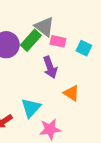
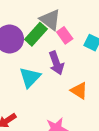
pink rectangle: (58, 41) -> (65, 35), turned 42
cyan triangle: (31, 108) -> (30, 77), moved

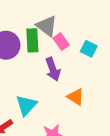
green rectangle: (36, 34) -> (32, 40), turned -45
cyan triangle: (30, 77) -> (26, 105), moved

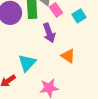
cyan square: (89, 49) -> (79, 16), turned 32

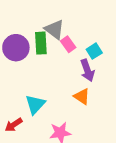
purple arrow: (49, 33) -> (87, 70), moved

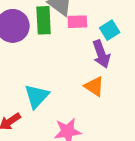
pink rectangle: (68, 44) -> (77, 22), turned -56

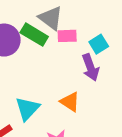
green rectangle: (44, 20) -> (34, 35), turned -56
orange triangle: (94, 86) -> (70, 102), moved

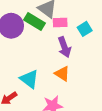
purple arrow: (90, 67) -> (64, 47), moved
cyan triangle: (27, 109) -> (29, 79), turned -36

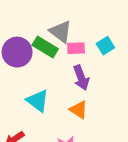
cyan square: (85, 29) -> (105, 46), moved
cyan triangle: (29, 79) -> (38, 101), moved

